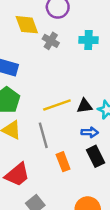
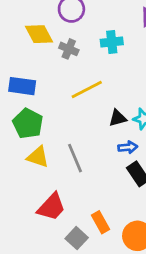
yellow line: (57, 105) -> (87, 89), moved
orange rectangle: (63, 162) -> (101, 222), moved

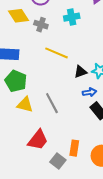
yellow line: (87, 89) -> (56, 53), turned 55
orange rectangle: (101, 222) -> (74, 148), turned 42

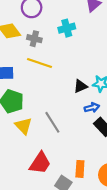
yellow line: (56, 53) -> (40, 63), moved
yellow triangle: (25, 105) -> (23, 126), turned 36

